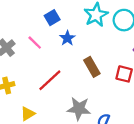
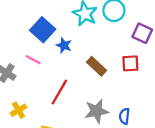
blue square: (52, 18) -> (43, 30), size x1.5

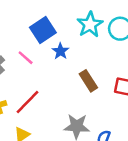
red line: (59, 92) -> (27, 102), moved

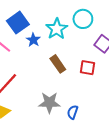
cyan star: (90, 25) -> (57, 29), moved

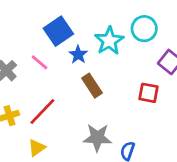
brown rectangle: (58, 64) -> (92, 86), moved

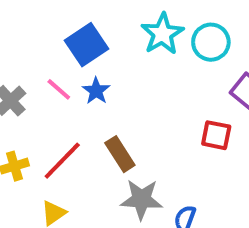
cyan star: (109, 41) -> (162, 34), moved
blue star: (78, 55) -> (96, 91), moved
brown rectangle: (92, 86) -> (120, 154), moved

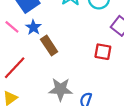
brown rectangle: (120, 154) -> (49, 45), moved

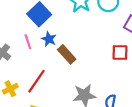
pink line: (12, 27) -> (28, 42), turned 40

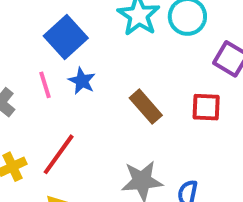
brown rectangle: (67, 54) -> (146, 107), moved

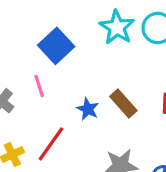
blue star: (82, 81) -> (88, 109), moved

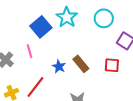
cyan star: (117, 27) -> (67, 17), moved

